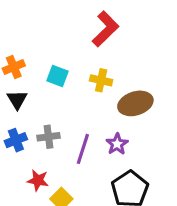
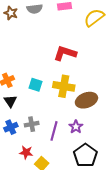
red L-shape: (105, 29) -> (65, 53), turned -115
yellow cross: (101, 80) -> (64, 86), size x1.5

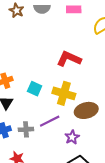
purple line: (54, 131) -> (50, 121), moved, turned 42

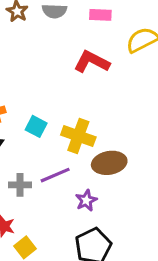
red L-shape: (69, 59) -> (92, 62), moved

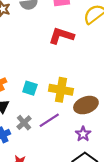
gray cross: (20, 185) -> (24, 123), moved, turned -32
purple star: (86, 200) -> (83, 134), moved

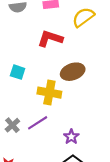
cyan square: (30, 88) -> (18, 72), moved
brown ellipse: (86, 105) -> (73, 72), moved

